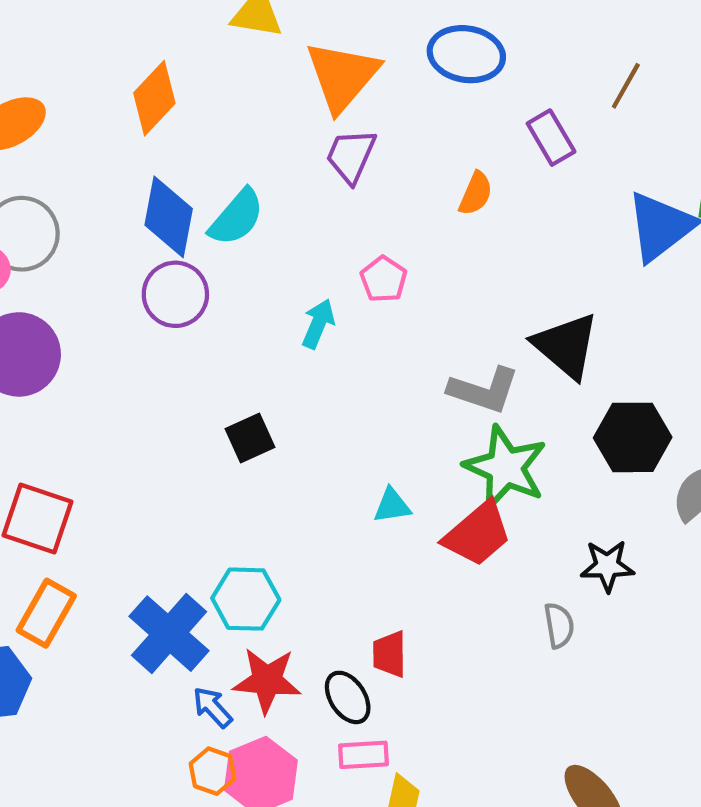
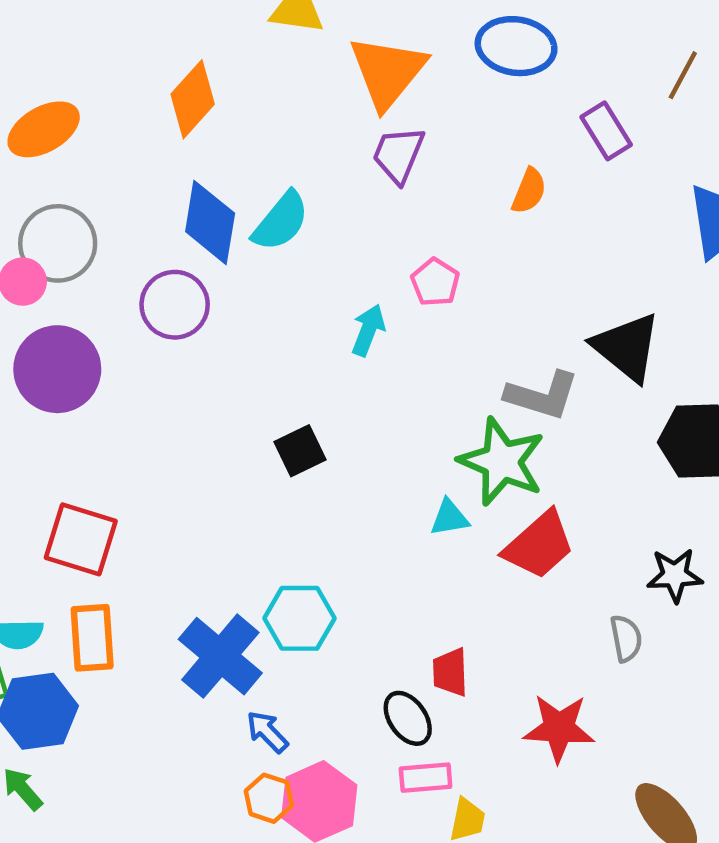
purple circle: (175, 294) -> (175, 305), moved
green star: (505, 467) -> (502, 462), moved
orange rectangle: (46, 613) -> (92, 638), turned -32
red star: (267, 680) -> (559, 728), moved

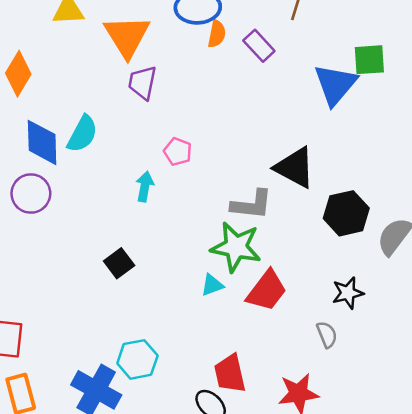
orange semicircle: (529, 191) -> (217, 34), moved
red trapezoid: (450, 672) -> (230, 374), size x1.4

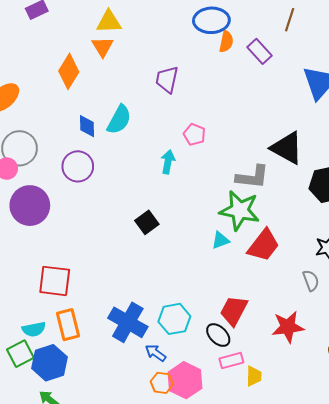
orange triangle: (127, 36) -> (103, 47), moved, size x0.6
blue diamond: (42, 142) -> (87, 126), size x0.6
cyan hexagon: (137, 359) -> (174, 319), moved
red trapezoid: (230, 374) -> (234, 311), turned 40

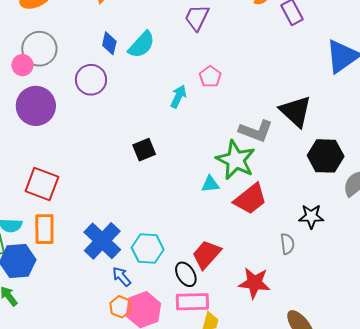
pink rectangle: (231, 361) -> (192, 302), size x1.4

